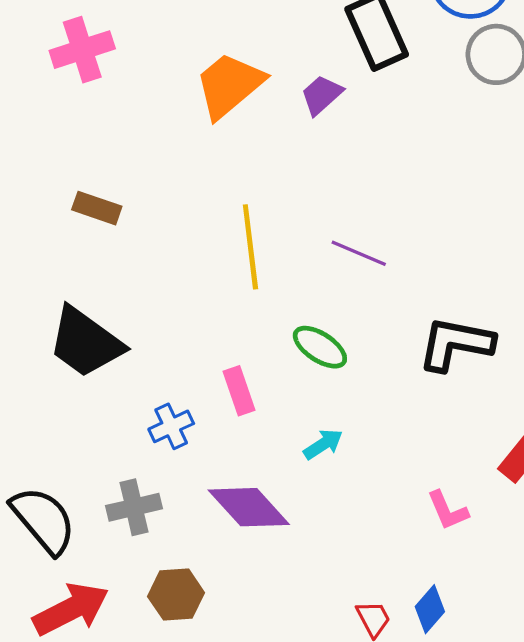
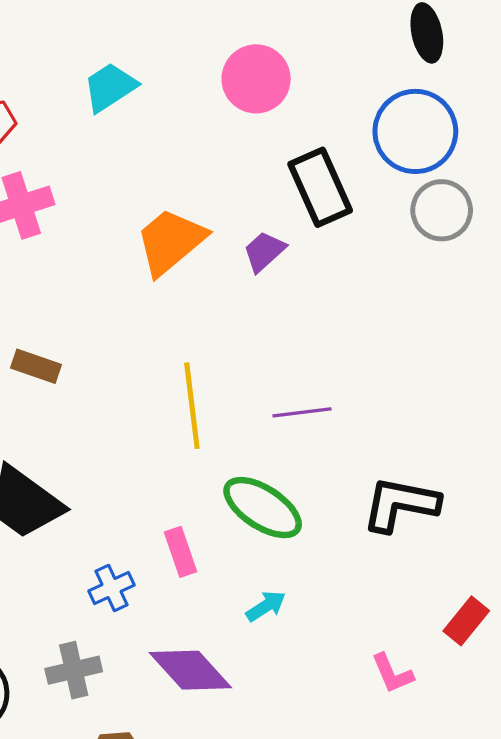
purple line: (359, 253) -> (302, 412), turned -30
green ellipse: (320, 347) -> (263, 508), size x1.4

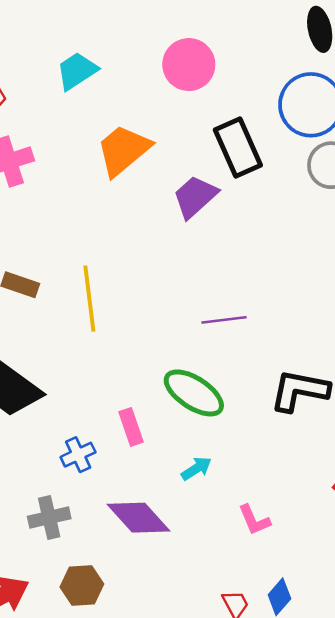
orange trapezoid: (171, 241) -> (123, 150), moved
purple trapezoid: (264, 251) -> (195, 197), size x1.4
yellow line: (192, 406) -> (89, 299), moved
pink L-shape: (392, 673) -> (254, 520), moved

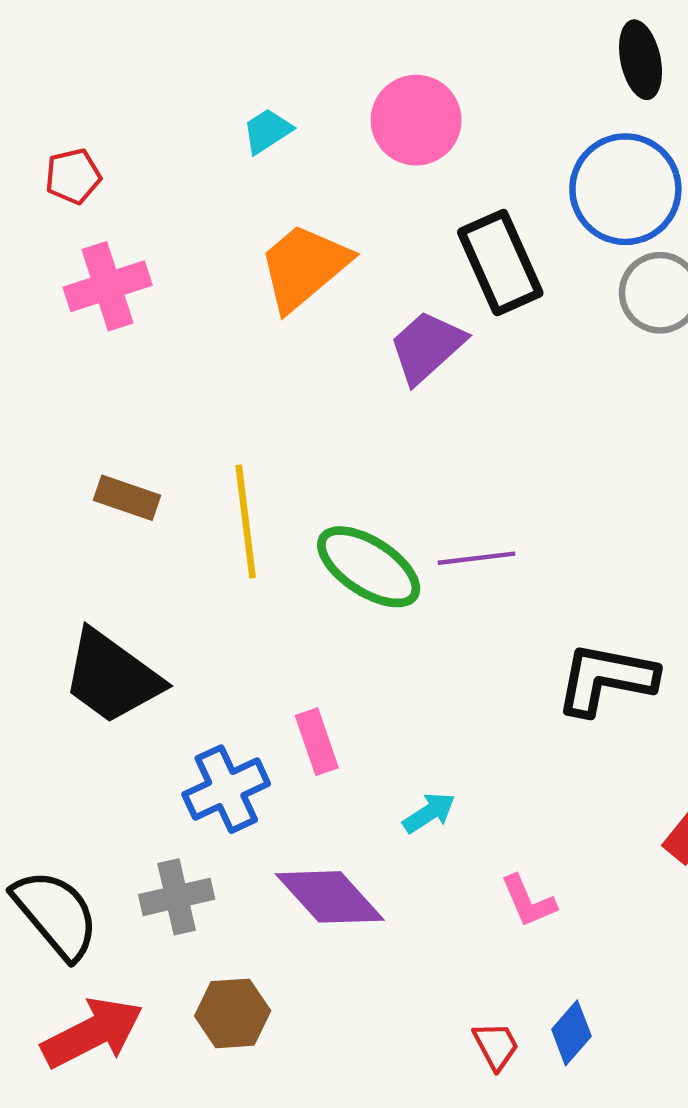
cyan trapezoid: (77, 71) -> (267, 131), moved, size x0.7
green ellipse: (194, 393) -> (369, 567), moved
blue cross: (78, 455) -> (226, 789), size x1.4

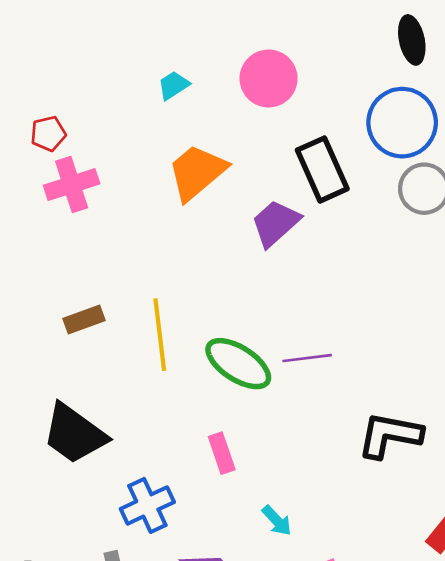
red pentagon: (73, 176) -> (48, 134), moved
brown rectangle: (127, 498) -> (84, 320), turned -39
pink rectangle: (317, 742) -> (222, 453), moved
cyan arrow: (429, 813) -> (277, 521), turned 80

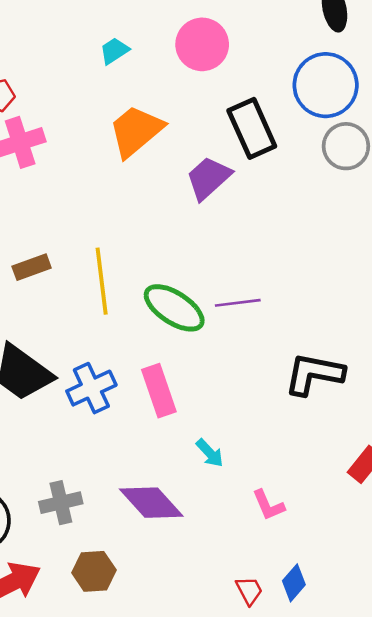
pink rectangle: (222, 453) -> (159, 391), size x1.4
blue cross: (147, 505) -> (91, 388), moved

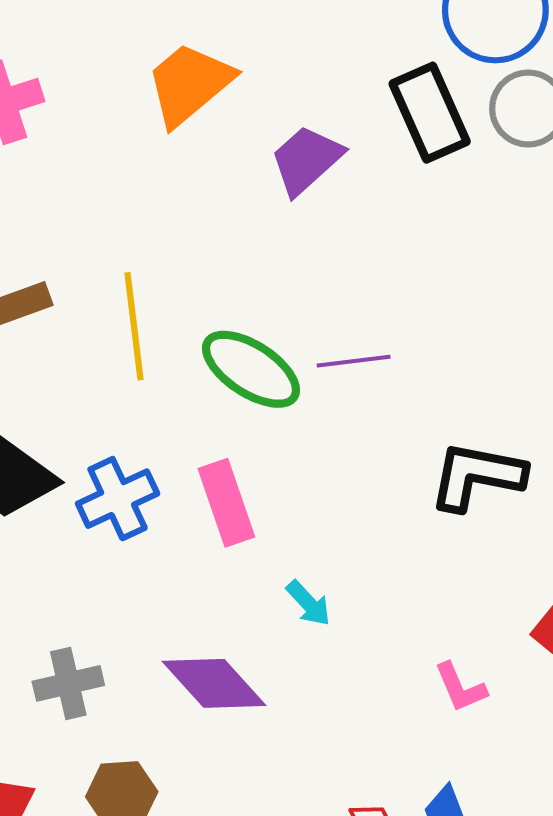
black rectangle: (252, 128) -> (430, 113), moved
pink L-shape: (268, 505) -> (460, 687), moved

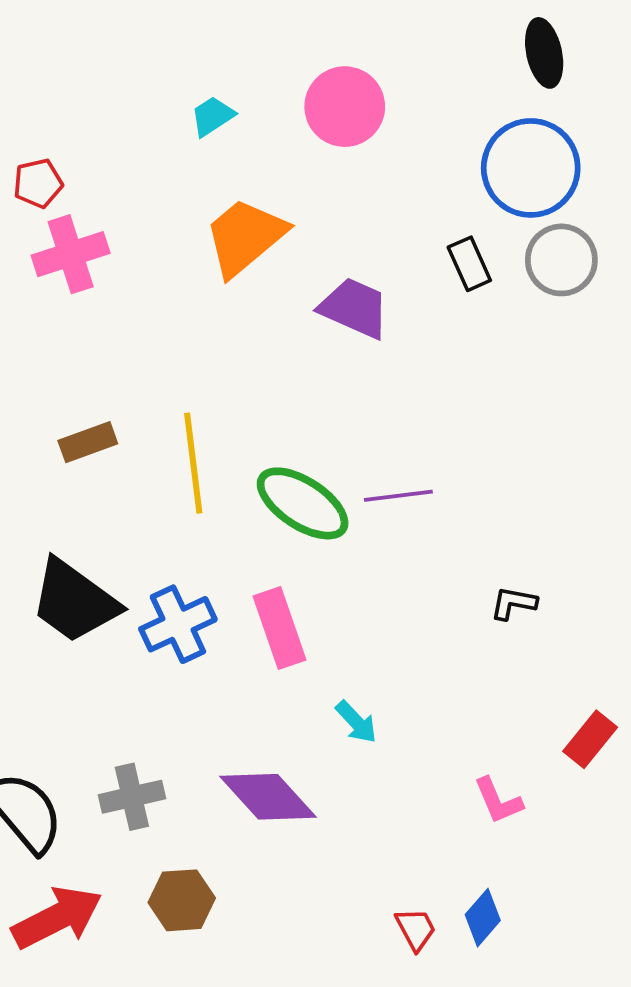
black rectangle: (430, 113) -> (469, 264), size x0.6
purple trapezoid: (306, 160) -> (354, 308), turned 66
black L-shape: (477, 476) -> (513, 603), size x0.5

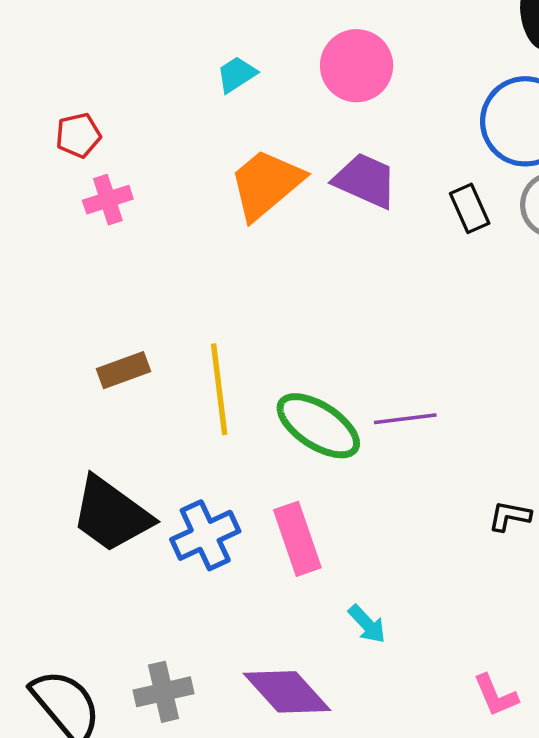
pink cross: (71, 254) -> (108, 200), size x0.7
purple trapezoid: (354, 308) -> (365, 180), moved

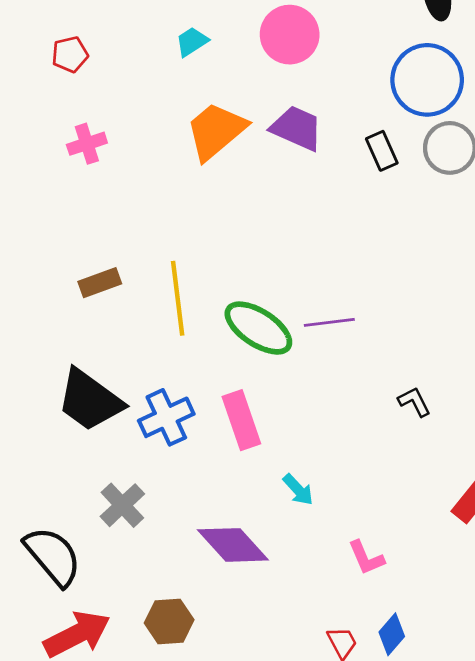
red pentagon: (78, 135) -> (70, 54), moved
black L-shape: (510, 516) -> (414, 402), turned 52
gray cross: (163, 692) -> (122, 505), moved, turned -30
pink L-shape: (496, 695) -> (366, 558), moved

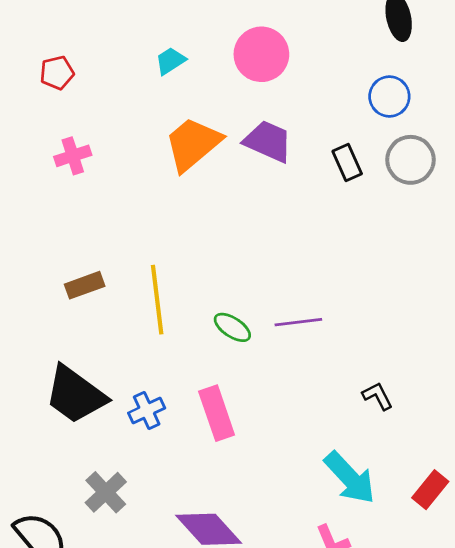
blue circle: (427, 80) -> (389, 97), size x0.6
green ellipse: (258, 328) -> (232, 327), size x0.6
blue cross: (166, 417) -> (147, 410), size x0.7
cyan arrow: (298, 490) -> (350, 478), moved, size x1.8

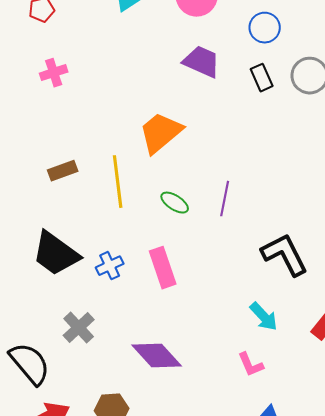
blue circle: (389, 97) -> (265, 28), moved
orange trapezoid: (193, 144) -> (161, 133), moved
purple line: (298, 322) -> (225, 199), turned -72
black L-shape: (378, 396) -> (285, 255), size x2.0
cyan arrow: (350, 478) -> (264, 317), size x0.7

